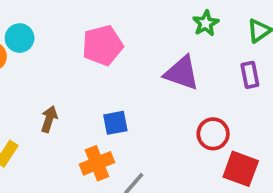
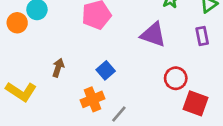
blue square: (115, 123) -> (106, 70), turned -30

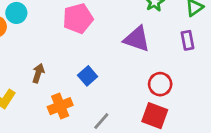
orange cross: (92, 99) -> (60, 106), moved
red square: (196, 103) -> (155, 116), moved

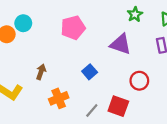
blue square: (88, 76) -> (90, 72), moved
red square: (155, 116) -> (118, 106), moved

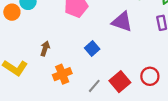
red circle: (139, 81) -> (150, 76), moved
red square: (118, 106) -> (120, 82), turned 30

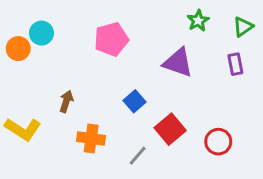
orange cross: (62, 74) -> (91, 139), turned 30
red square: (120, 82) -> (170, 129), moved

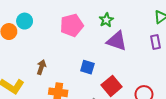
green star: (198, 21) -> (106, 20), moved
blue square: (135, 101) -> (87, 67), turned -32

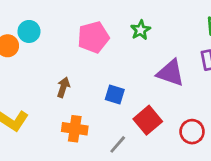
purple triangle: (117, 41) -> (171, 73), moved
brown arrow: (41, 67) -> (63, 87), moved

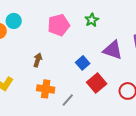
blue square: (115, 94) -> (83, 63), moved, turned 32
gray line: (118, 144) -> (68, 100), moved

